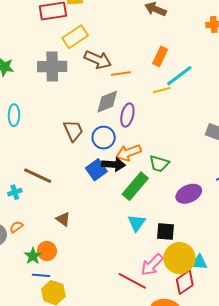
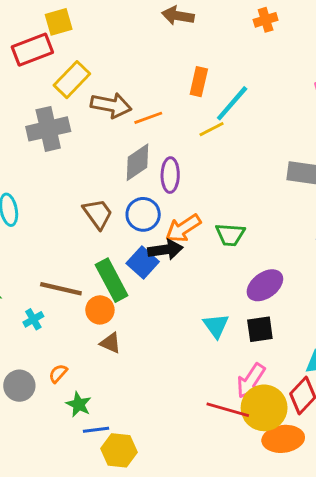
green rectangle: (135, 186) -> (112, 280), moved, turned -56
purple ellipse: (189, 194) -> (265, 285), moved
orange semicircle: (16, 227) -> (58, 373), moved
orange circle: (47, 251) -> (100, 310), moved
yellow circle: (179, 258) -> (264, 408), moved

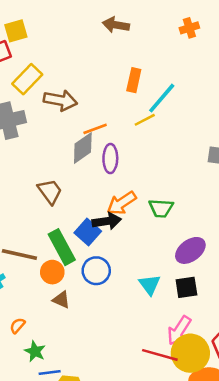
orange line: (148, 118) -> (95, 129), moved
blue circle: (143, 214) -> (96, 271), moved

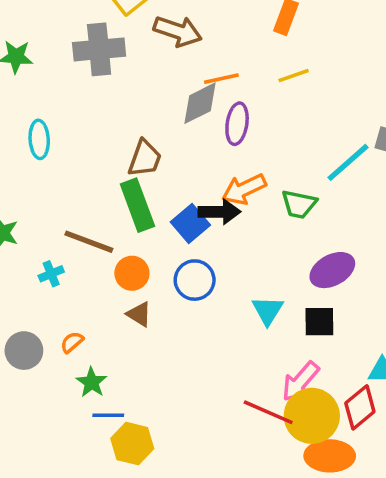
cyan line: (162, 98) -> (348, 162), moved
brown trapezoid: (50, 191) -> (145, 158), turned 48
green rectangle: (62, 247) -> (137, 205), moved

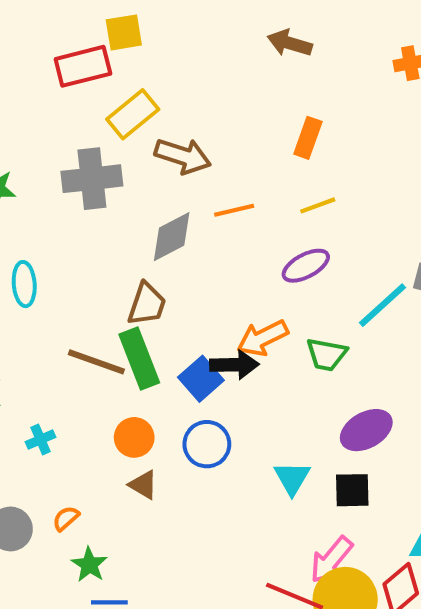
gray diamond: (200, 103) -> (172, 237), moved
purple ellipse: (237, 124) -> (306, 266), moved, turned 54
brown line: (89, 242) -> (96, 362), moved

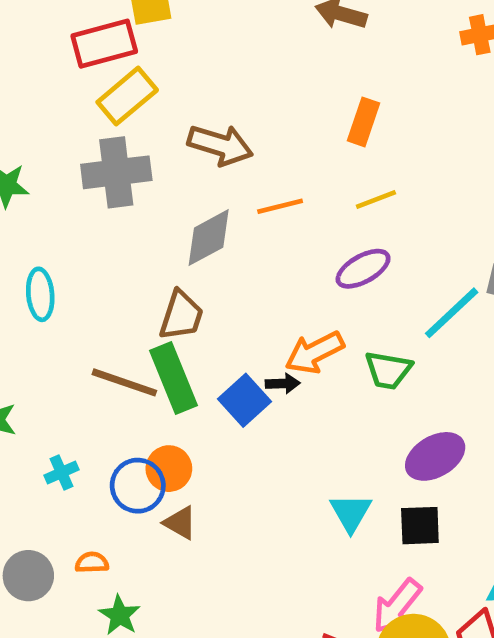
yellow rectangle: (133, 114) -> (127, 96), moved
black arrow: (234, 365) -> (283, 383), size x0.6
blue circle: (207, 444) -> (138, 486), moved
orange semicircle: (66, 518) -> (92, 563), turned 40

